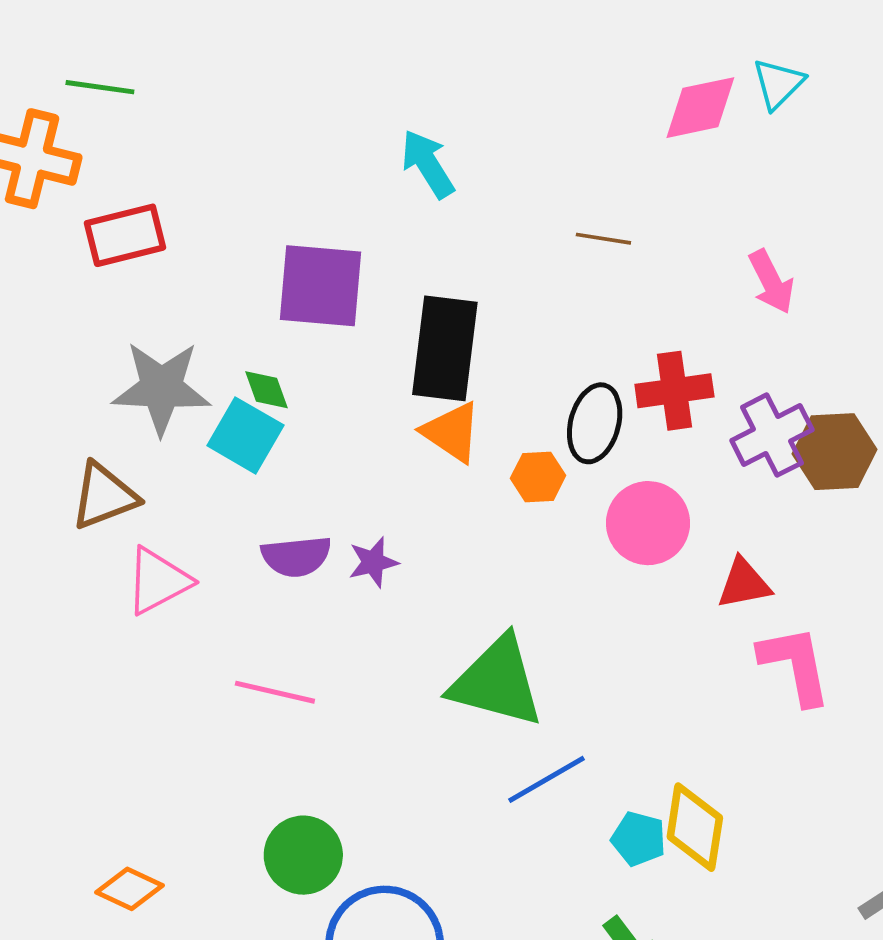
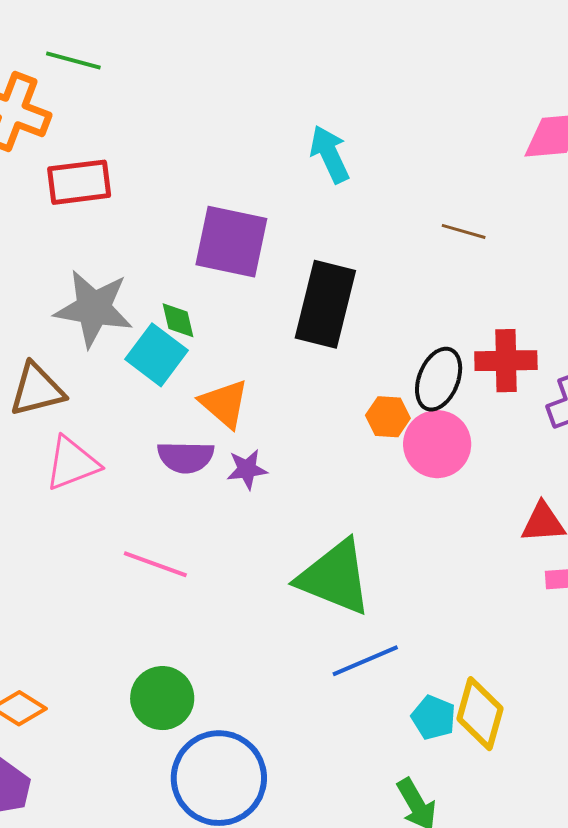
orange triangle: (452, 432) -> (224, 404), moved
pink circle: (648, 523) -> (437, 444), moved

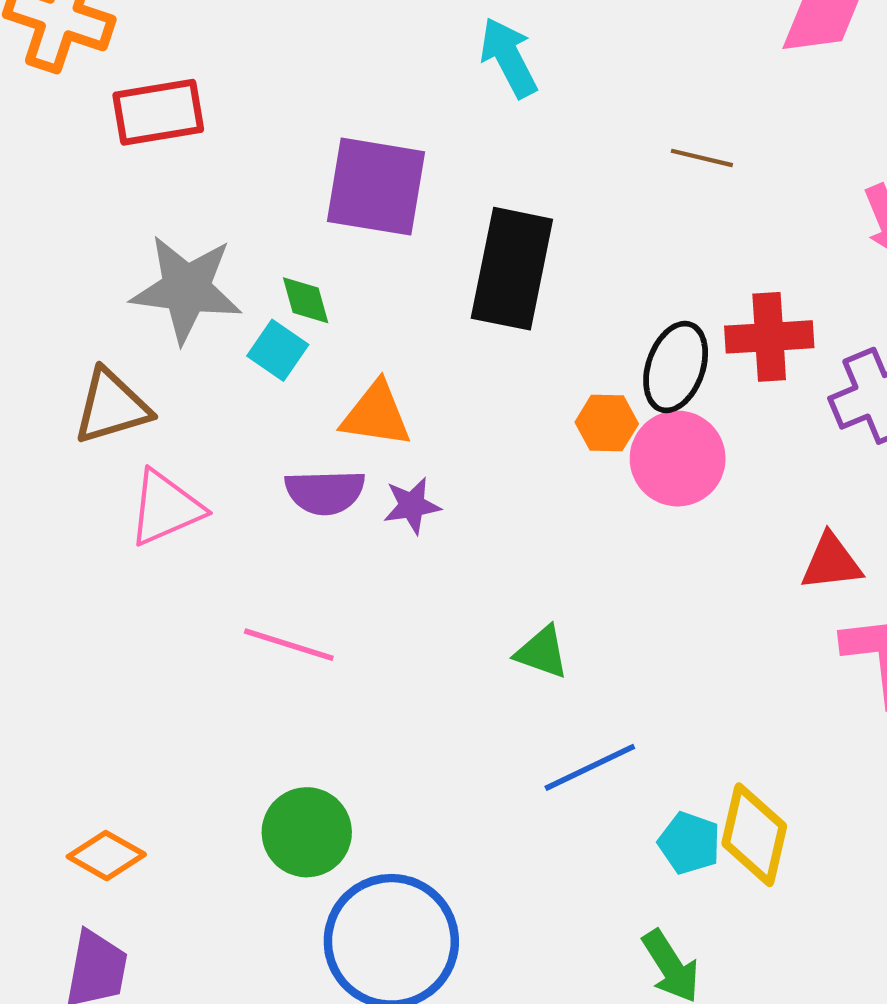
cyan square: (157, 355) -> (278, 350), size x0.7
orange triangle: (224, 404) -> (376, 415), turned -30
green triangle: (335, 577) -> (542, 652), size x0.5

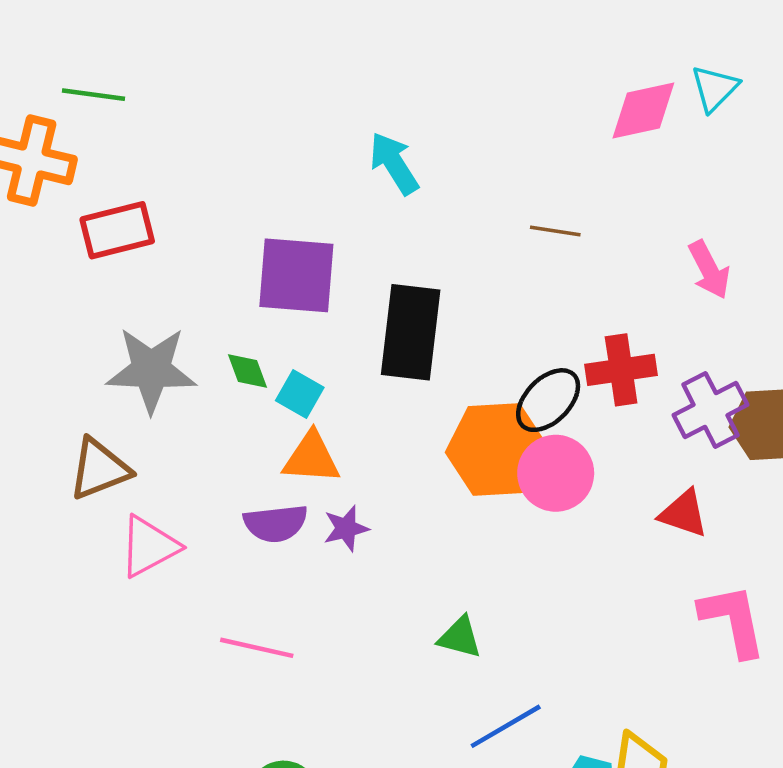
cyan square: (278, 350) -> (300, 394), moved
black ellipse: (676, 367) -> (548, 400), turned 30
orange hexagon: (607, 423) -> (497, 449), size x2.0
red triangle: (831, 562) -> (684, 513), moved, turned 30

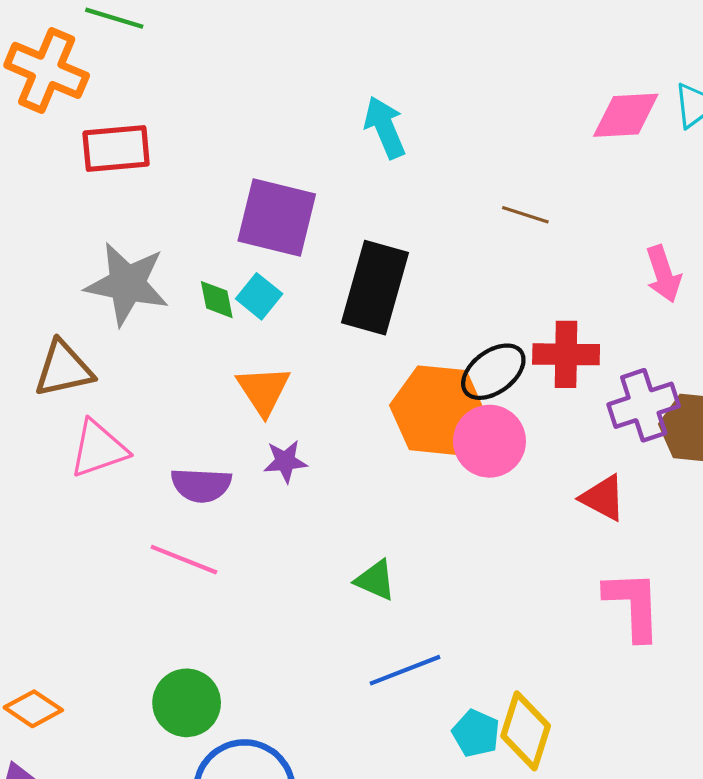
cyan square: (300, 394) -> (259, 296), moved
orange triangle: (311, 458) -> (263, 390), turned 44
purple semicircle: (276, 523) -> (201, 485), moved

